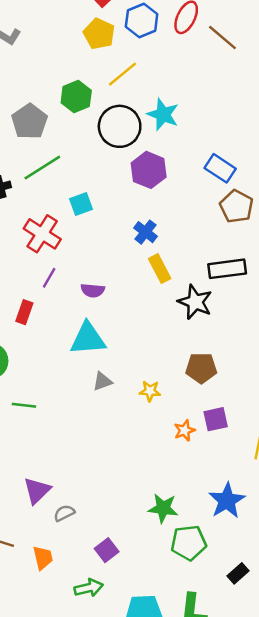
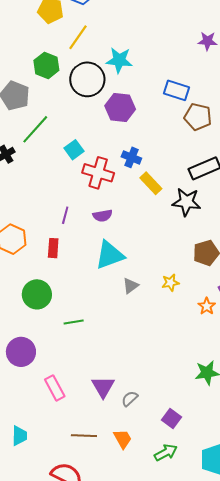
red cross: (42, 234) -> (98, 173), moved

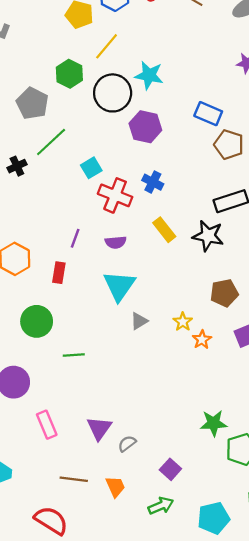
yellow rectangle: (151, 183) -> (164, 230), moved
cyan triangle: (110, 255) -> (119, 286), turned -40
yellow star: (170, 283) -> (183, 322), turned -30
orange star: (207, 306) -> (202, 340), moved

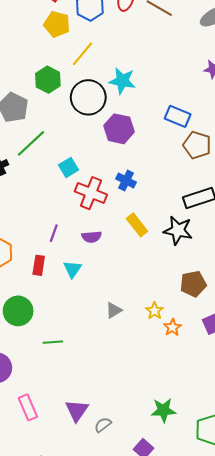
cyan triangle: (119, 286) -> (72, 269), moved, size x0.6
green star: (214, 423) -> (163, 410), moved

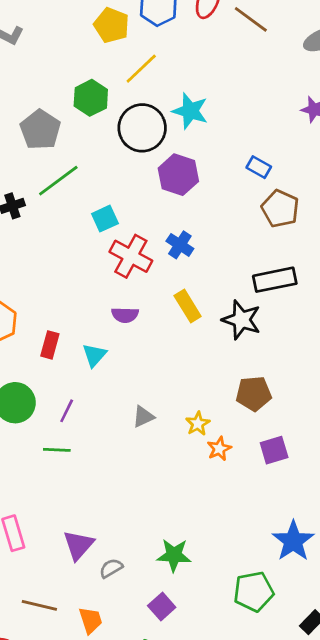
blue rectangle: (178, 116) -> (259, 167), size x0.7
purple line: (54, 233) -> (67, 411), moved
green star: (163, 410) -> (174, 555), moved

